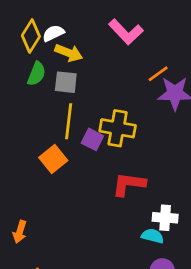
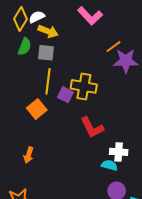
red L-shape: (129, 184) -> (92, 127), turned -125
orange arrow: (20, 232) -> (29, 155), moved

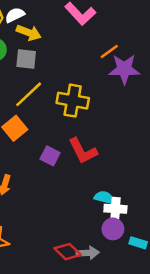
yellow line: (48, 81) -> (29, 94), turned 40
purple square: (65, 95) -> (50, 156), moved
white cross: (119, 152) -> (115, 209), moved

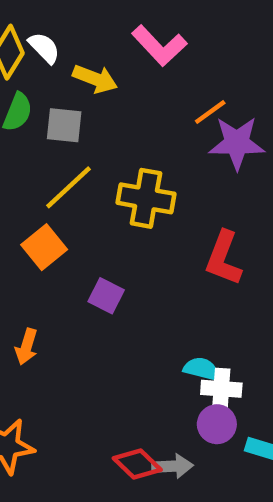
white semicircle: (15, 15) -> (44, 48), turned 72
yellow arrow: (29, 33) -> (95, 79), moved
red L-shape: (83, 151) -> (223, 258), moved, turned 48

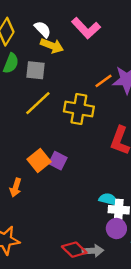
white semicircle: (44, 48) -> (43, 29), moved
orange line: (210, 112) -> (104, 81), moved
orange square: (44, 247) -> (39, 161), moved

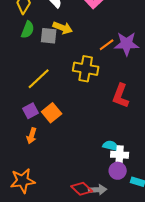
yellow arrow: (52, 46) -> (63, 28), moved
yellow line: (38, 103) -> (39, 79), moved
purple square: (58, 161) -> (31, 111), moved, turned 35

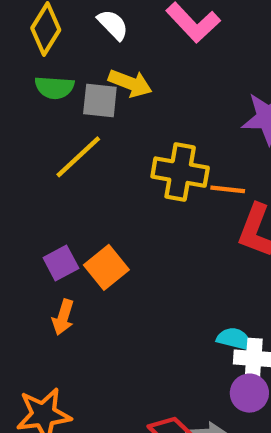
green semicircle: (28, 30) -> (54, 88), turned 72
orange line: (107, 45) -> (228, 189), moved, turned 42
yellow line: (39, 79) -> (78, 157), moved

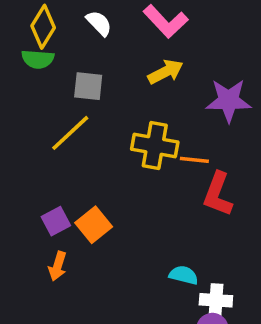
yellow arrow: (130, 83) -> (166, 72), moved, turned -48
green semicircle: (54, 88) -> (38, 59), moved
cyan semicircle: (234, 339) -> (184, 275), moved

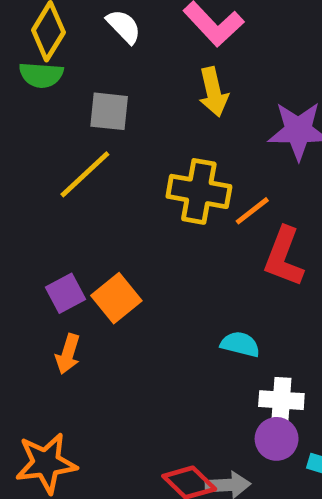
yellow arrow: (166, 72) -> (213, 92), turned 104
orange line: (194, 160) -> (252, 211), turned -44
cyan semicircle: (184, 275) -> (240, 344), moved

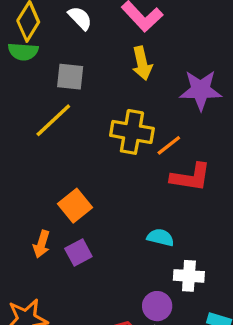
red L-shape: (284, 257) -> (191, 177), turned -102
purple square: (65, 293) -> (78, 252), moved
purple circle: (277, 439) -> (157, 306), moved

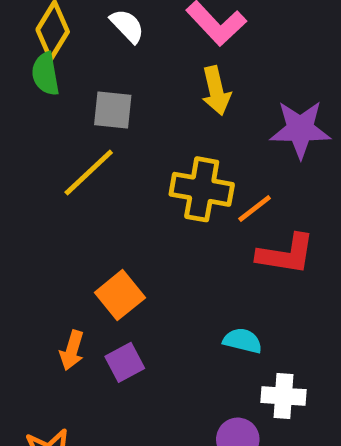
green semicircle: (23, 52) -> (45, 74), turned 76

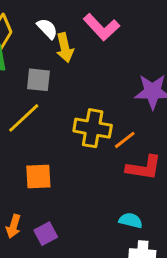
yellow arrow: (216, 91) -> (65, 48), moved
orange square: (120, 295) -> (38, 177), moved, turned 36
cyan semicircle: (243, 341) -> (131, 220), moved

